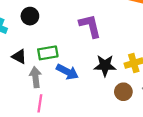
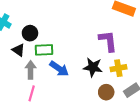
black circle: (30, 16) -> (30, 33), moved
purple L-shape: (90, 26) -> (108, 41), moved

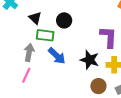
black circle: (30, 33) -> (64, 20), moved
black triangle: (18, 50) -> (35, 18), moved

